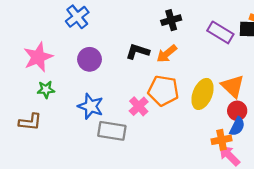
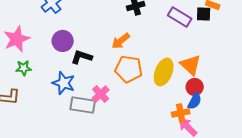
black L-shape: (138, 51) -> (82, 57), moved
orange arrow: (167, 54) -> (121, 41), moved
pink cross: (139, 106) -> (101, 94), moved

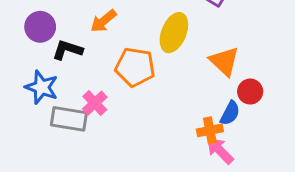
orange arrow: (121, 41) -> (103, 21), moved
yellow ellipse: (164, 72) -> (174, 33), moved
red circle: (195, 87) -> (250, 92), moved

